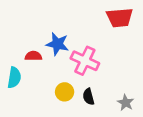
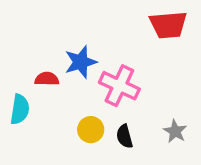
blue star: (57, 44) -> (81, 62), turned -30
gray star: (126, 103) -> (175, 131), moved

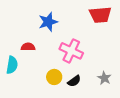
blue star: (81, 62) -> (48, 22), moved
black semicircle: (124, 136) -> (74, 81), turned -112

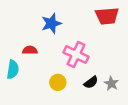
black semicircle: (74, 81) -> (91, 82), moved

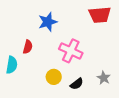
red semicircle: (30, 50) -> (28, 47), turned 104
black semicircle: (91, 82) -> (77, 84), moved

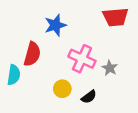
red semicircle: (28, 47) -> (32, 54), size x1.5
gray star: (104, 78) -> (110, 68), moved

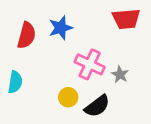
red semicircle: (32, 54) -> (27, 35), moved
black semicircle: (89, 97) -> (97, 106), size x1.5

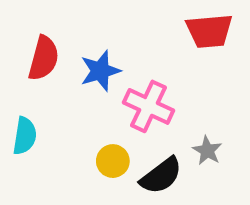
blue star: (61, 28) -> (100, 71), moved
gray star: (120, 74) -> (207, 151), moved

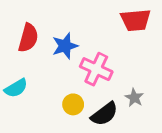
cyan semicircle: (25, 136) -> (16, 88), turned 50

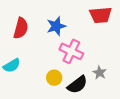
blue star: (65, 46) -> (56, 26), moved

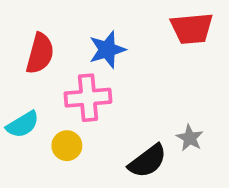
pink cross: (71, 51) -> (88, 98), moved, turned -30
yellow circle: (54, 78) -> (67, 146), moved

